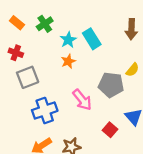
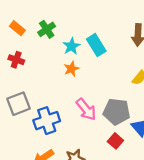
gray square: (28, 77) -> (18, 104), moved
gray pentagon: (111, 85) -> (117, 112), moved

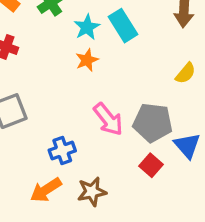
blue cross: (47, 121) -> (62, 151), moved, size x0.7

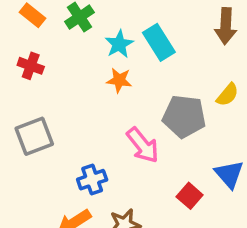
orange star: (87, 60) -> (119, 80), turned 30
gray pentagon: (153, 123) -> (184, 116), moved

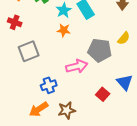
gray square: (34, 136) -> (29, 51), moved
pink arrow: (143, 145) -> (77, 66), turned -65

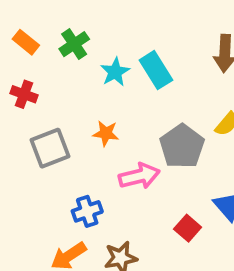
orange star: (64, 30) -> (106, 133), moved
gray pentagon: (100, 50) -> (182, 146), turned 30

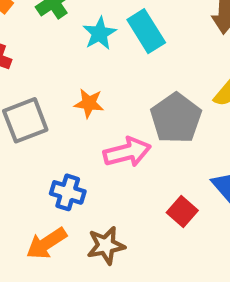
blue cross: (87, 211) -> (68, 192), turned 36

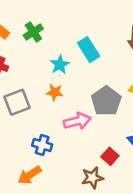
cyan star: (100, 33) -> (60, 65), moved
brown star: (106, 245) -> (92, 178), moved

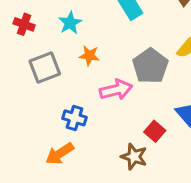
cyan star: (60, 65) -> (70, 23), moved
brown star: (92, 178) -> (134, 157), turned 30

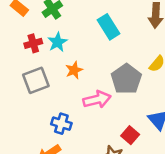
red cross: (24, 24) -> (33, 43), moved, turned -36
orange star: (89, 56) -> (74, 70), turned -30

